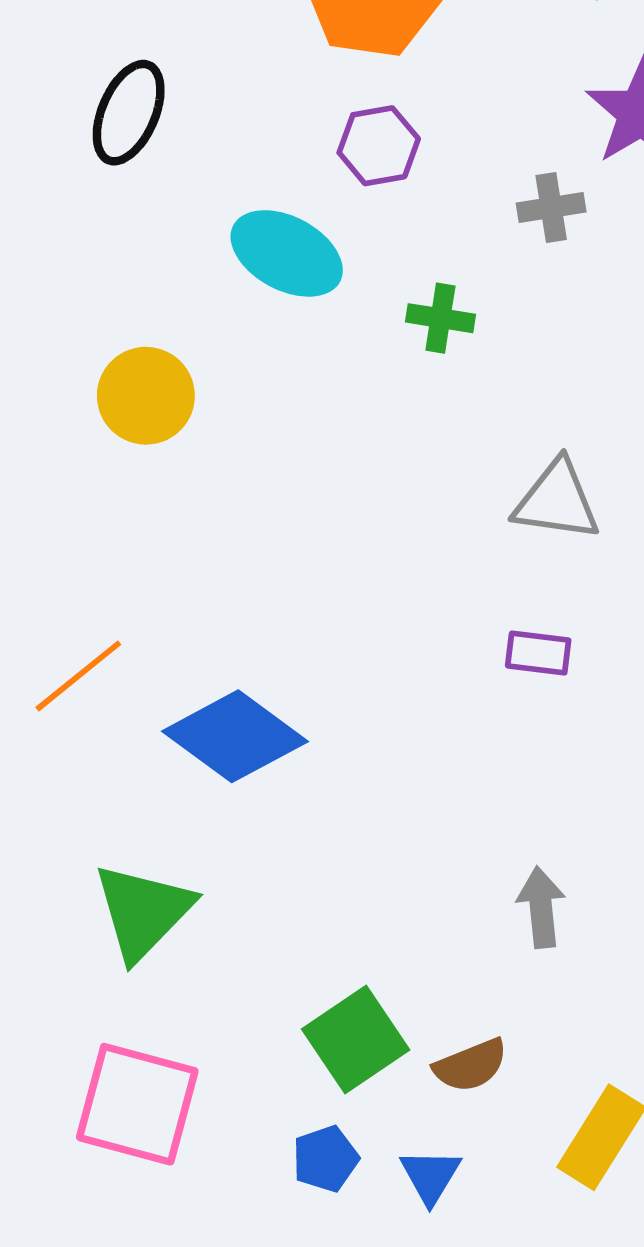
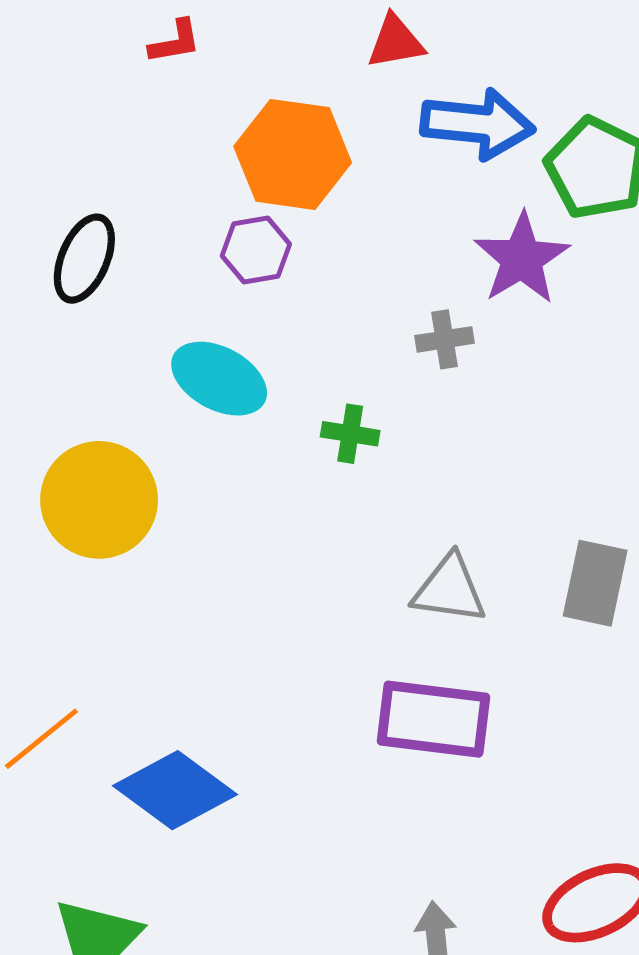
purple hexagon: (379, 146) -> (256, 250), moved
yellow circle: (146, 396) -> (99, 500), size x1.4
purple rectangle: (538, 653) -> (433, 719), size x2.0

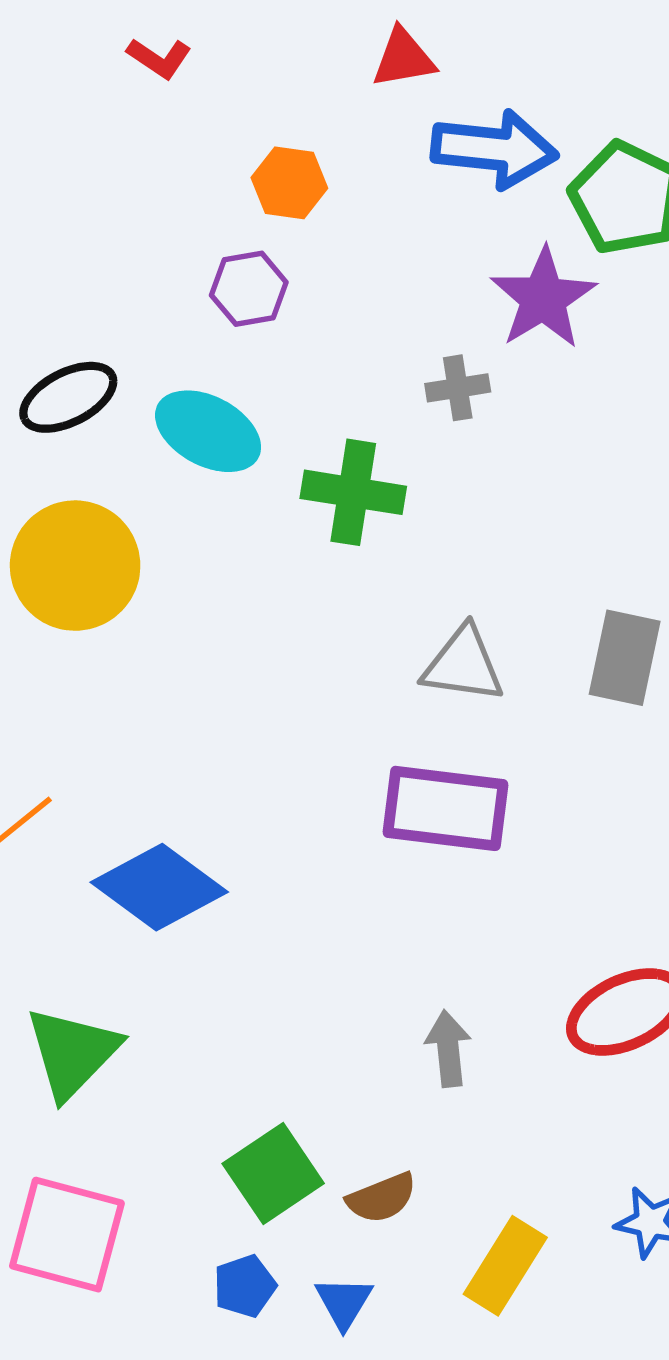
red L-shape: (175, 42) -> (159, 58), turned 44
orange hexagon: (293, 154) -> (289, 183), size x0.6
black ellipse: (84, 259) -> (68, 397), moved, turned 40
green cross: (350, 434) -> (353, 492), size x1.6

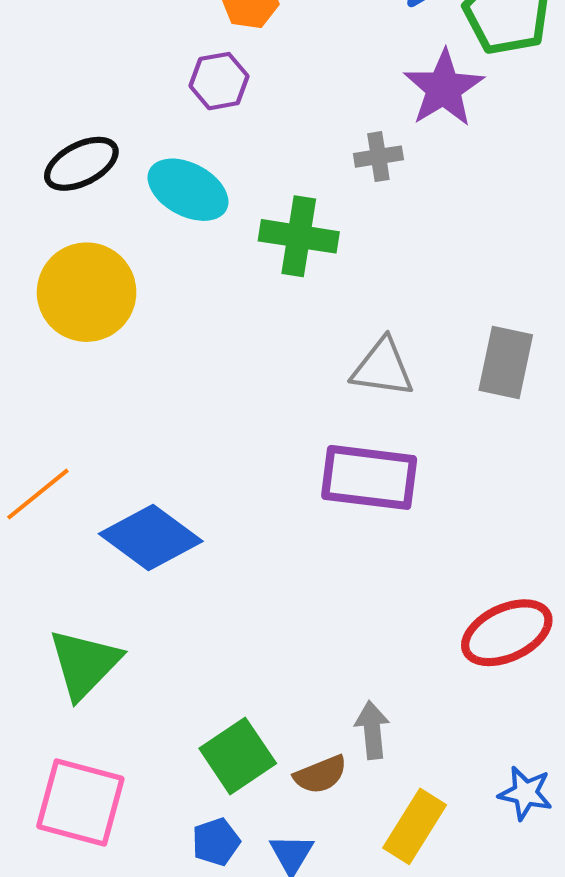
gray arrow: (448, 1049) -> (372, 730), moved

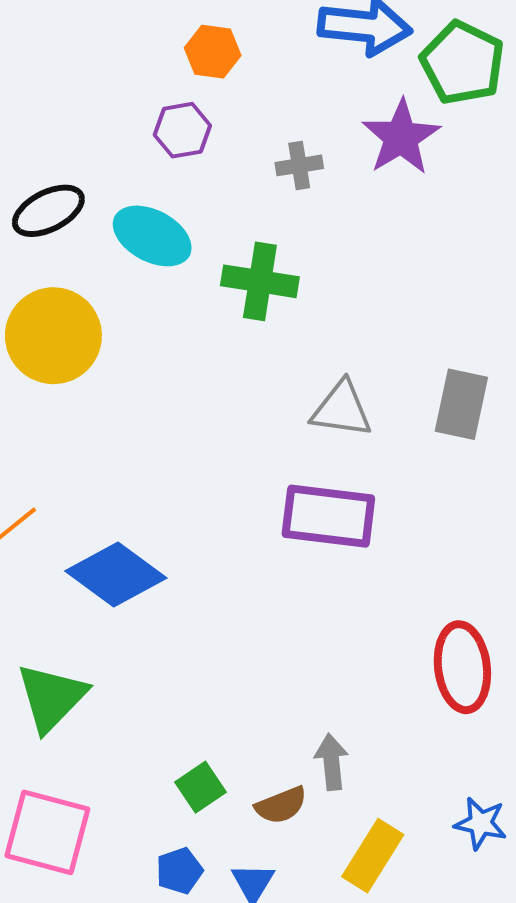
gray cross: (378, 157) -> (299, 165), moved
red ellipse: (507, 633) -> (462, 667), turned -72
green square: (238, 756) -> (201, 787), size x0.7

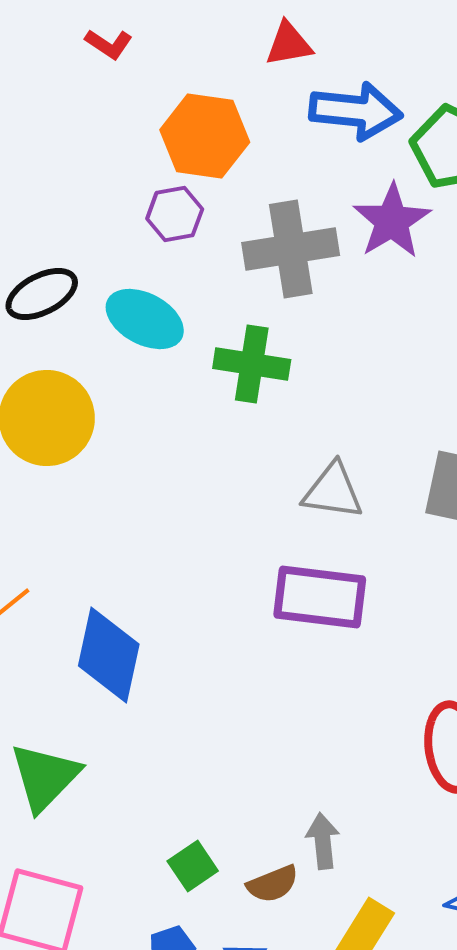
orange hexagon: (213, 52) -> (205, 136), size x1.6
gray cross: (299, 165) -> (291, 249), size x2.0
blue diamond: (116, 574) -> (109, 655), turned 66

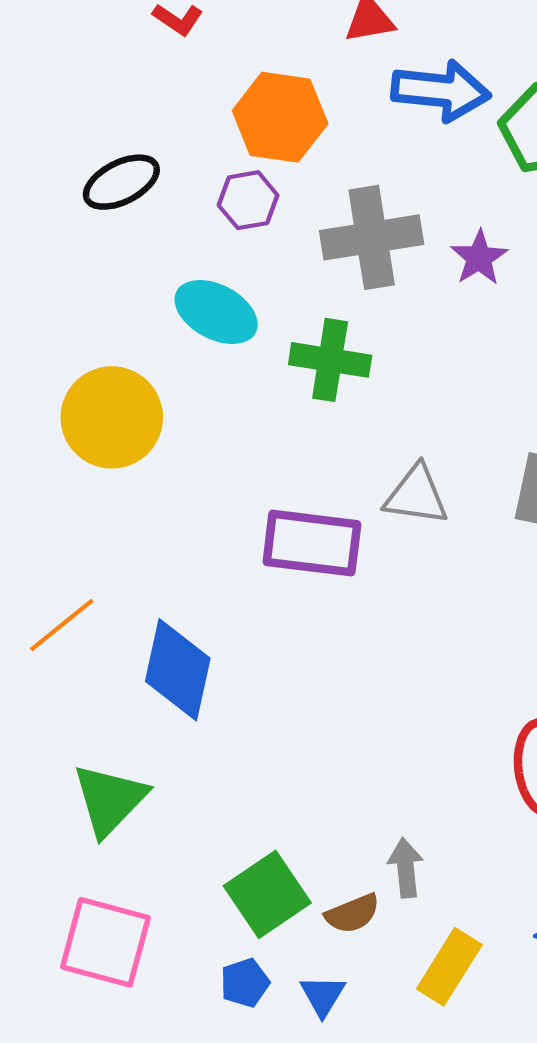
purple star: (392, 221) -> (479, 258), moved, size x0.7
black ellipse: (42, 294) -> (121, 182), moved
purple rectangle: (320, 597) -> (312, 543), moved
green square: (193, 866) -> (267, 894), size x1.6

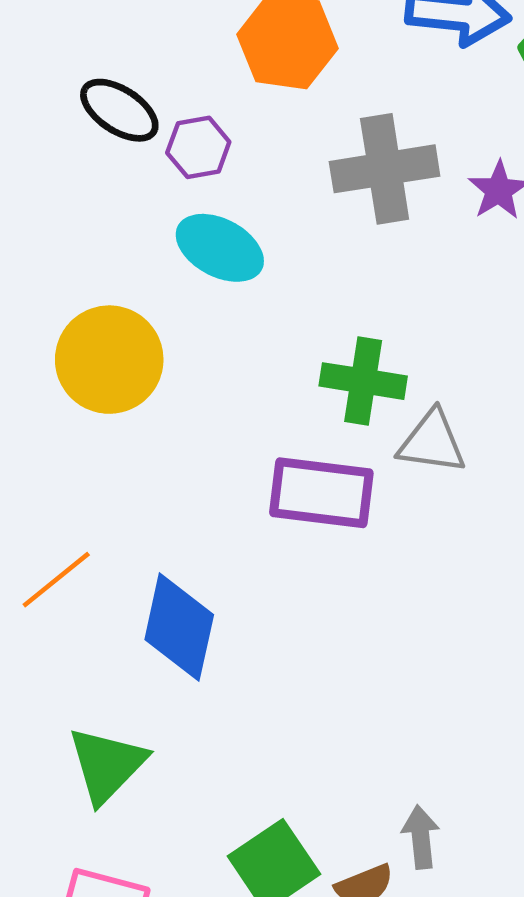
black ellipse: (121, 182) -> (119, 110), turned 60
purple hexagon: (248, 200) -> (198, 147), moved
green cross: (330, 360) -> (363, 381), moved

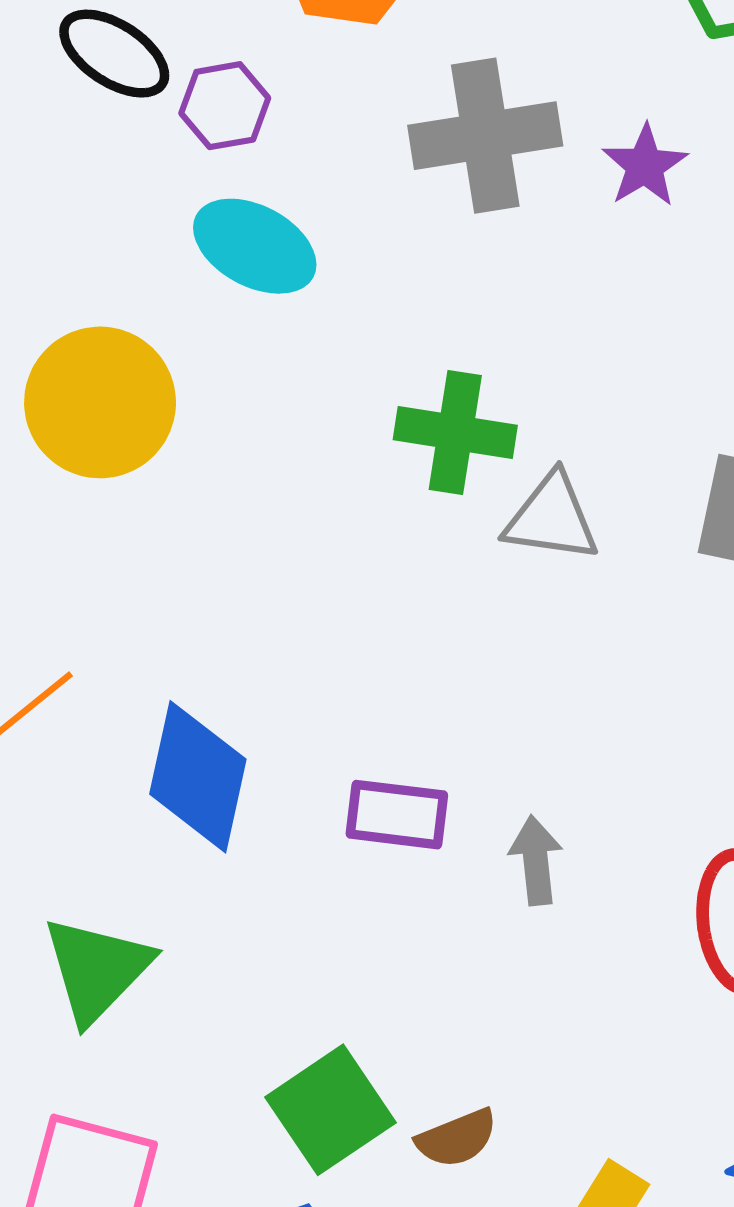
purple rectangle: (321, 493) -> (397, 815), moved, size x0.7
gray arrow: (421, 837) -> (536, 860), moved

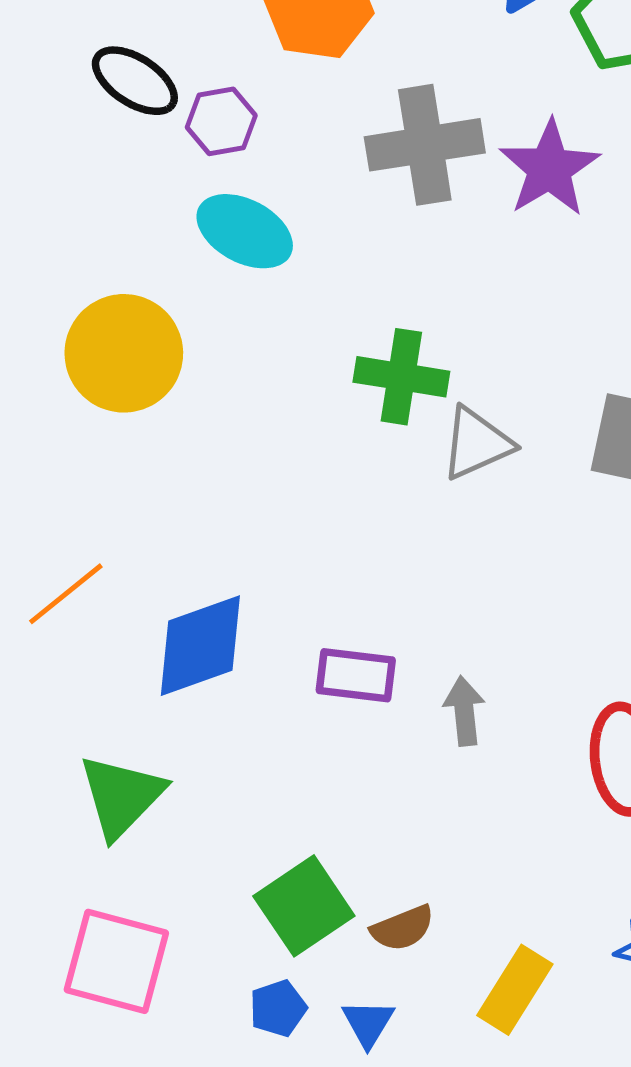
purple star: (645, 166) -> (549, 168), size x1.5
gray triangle: (552, 518) -> (477, 443), turned -32
blue diamond: (198, 777) -> (200, 646), turned 58

